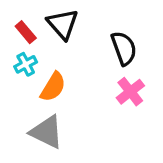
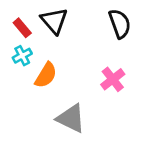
black semicircle: (124, 48) -> (120, 24), moved
gray triangle: (47, 132) -> (71, 118), moved

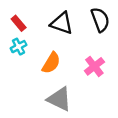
black triangle: (54, 21) -> (62, 23), moved, turned -30
orange semicircle: (46, 75) -> (51, 63), moved

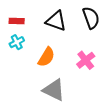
red rectangle: (19, 23) -> (17, 21), turned -48

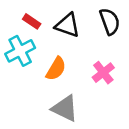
red rectangle: (17, 21) -> (32, 21), moved, turned 32
cyan cross: (17, 42) -> (20, 51), size x1.6

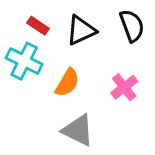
black triangle: (67, 25) -> (81, 30), turned -44
cyan cross: (20, 51) -> (24, 61), turned -36

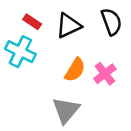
orange semicircle: (67, 83) -> (75, 70), moved
gray triangle: (78, 130) -> (66, 110), turned 44

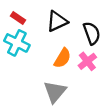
red rectangle: (32, 22) -> (18, 18), moved
black semicircle: (111, 22) -> (92, 33), moved

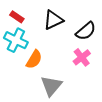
black semicircle: (92, 33) -> (86, 31), turned 70
orange semicircle: (62, 58) -> (34, 59), moved

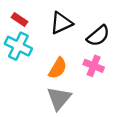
pink cross: (82, 57) -> (94, 66), turned -30
orange semicircle: (34, 59) -> (58, 68), moved

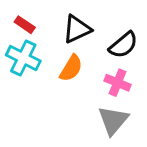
orange semicircle: (58, 68) -> (71, 68), moved
gray triangle: (59, 98) -> (113, 120), moved

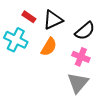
red rectangle: (25, 25) -> (29, 17), moved

